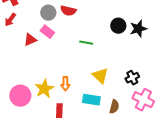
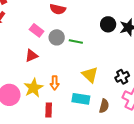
gray circle: (48, 13) -> (57, 37), moved
red triangle: (30, 40) -> (31, 56), moved

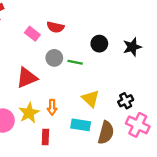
black circle: (108, 24) -> (99, 44), moved
pink rectangle: (37, 30) -> (32, 34), moved
red triangle: (31, 56) -> (27, 78), size x1.5
brown semicircle: (104, 106) -> (106, 133), size x1.5

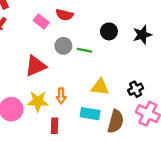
yellow triangle: (91, 99) -> (100, 87), turned -36
yellow star: (29, 113) -> (38, 101), turned 30

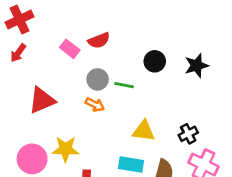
red semicircle: (65, 15) -> (99, 40), turned -35
red triangle: (36, 66) -> (42, 100), moved
orange arrow: (61, 96) -> (95, 105), moved, turned -64

